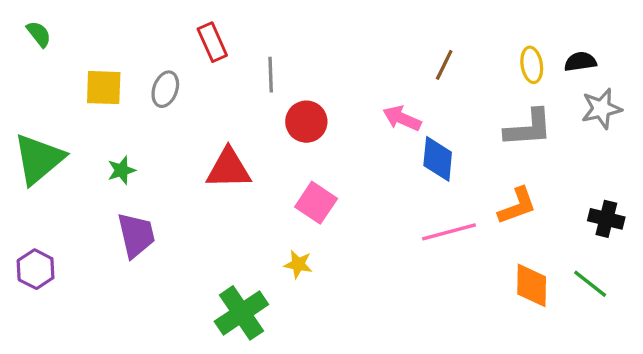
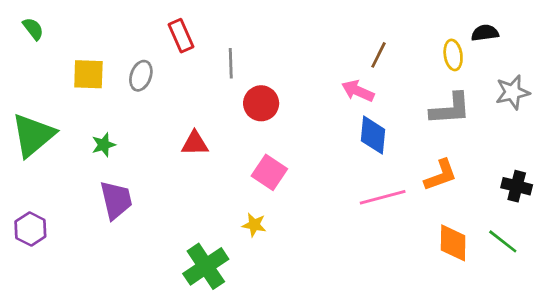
black semicircle: (580, 62) -> (485, 33), moved
pink arrow: (402, 118) -> (358, 91), moved
red triangle: (229, 169) -> (195, 143), size x0.7

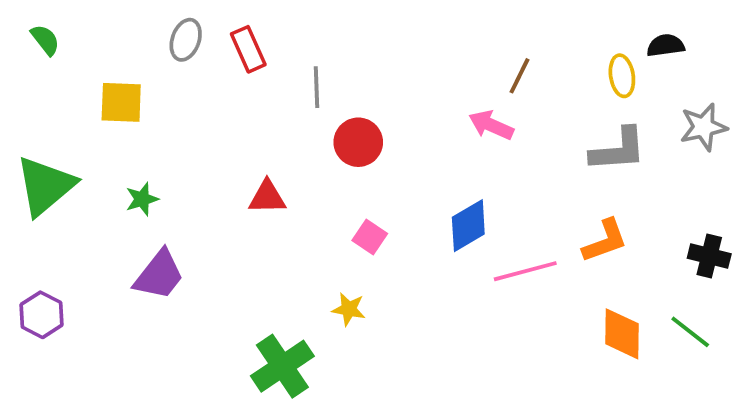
gray ellipse: (141, 76) -> (186, 40), moved
blue diamond: (373, 135) -> (468, 226), moved, turned 54
pink square: (269, 172) -> (370, 237), size x0.7
purple trapezoid: (116, 200) -> (159, 275), turned 51

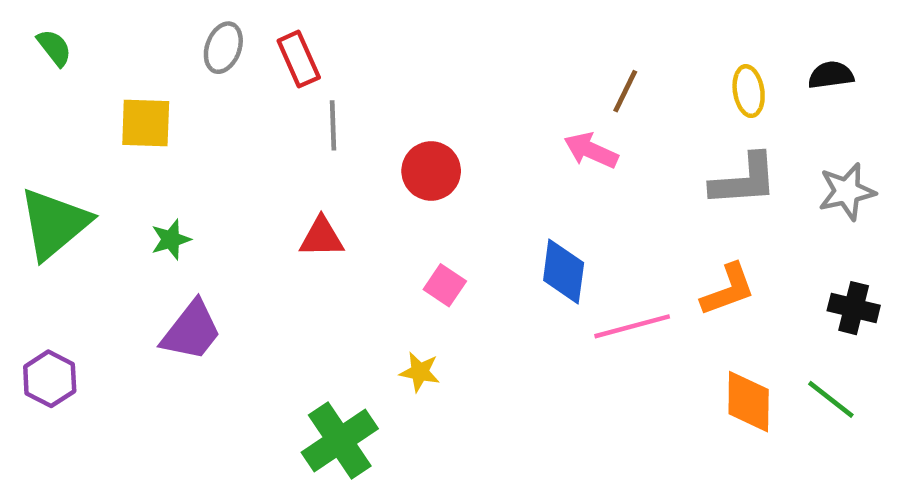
black semicircle: (666, 45) -> (831, 75), moved
gray line: (317, 87) -> (333, 125), moved
gray star: (703, 127) -> (847, 192), moved
blue diamond: (468, 226) -> (564, 271), turned -52

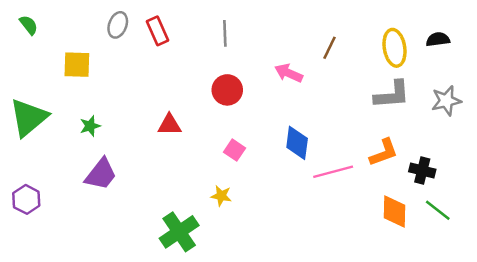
yellow ellipse: (749, 91) -> (395, 48), size x1.4
gray line: (333, 125) -> (225, 33), moved
pink arrow: (591, 150) -> (289, 73), moved
black cross: (854, 308) -> (422, 171), moved

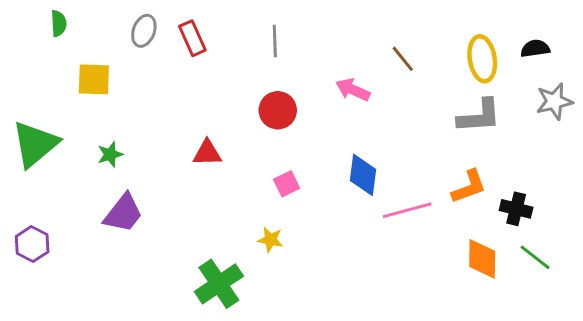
green semicircle: (29, 25) -> (59, 23), moved, turned 35
brown line: (330, 48) -> (403, 59), turned -65
gray star: (446, 101) -> (554, 101), moved
pink square: (234, 150) -> (287, 184), turned 30

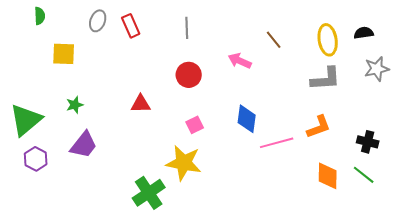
green triangle: (35, 144) -> (26, 120), moved
black cross: (516, 209) -> (368, 142), moved
yellow star: (270, 240) -> (184, 163), size x2.0
purple hexagon: (32, 244) -> (36, 159), moved

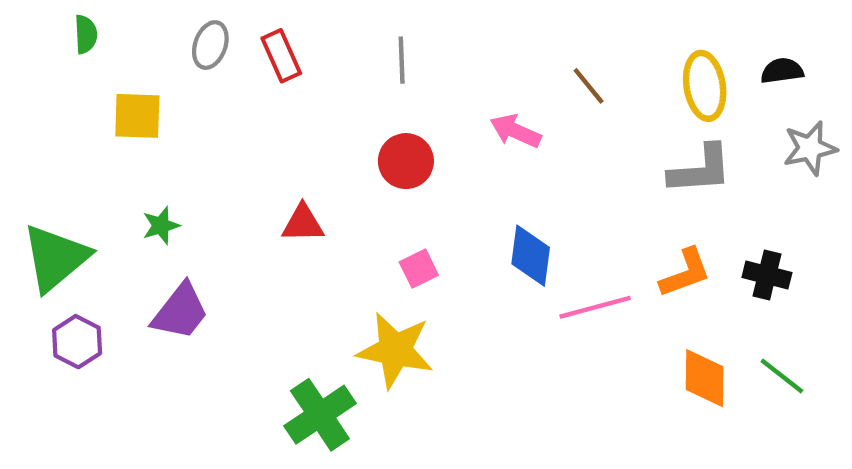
black cross: (368, 142) -> (767, 275), moved

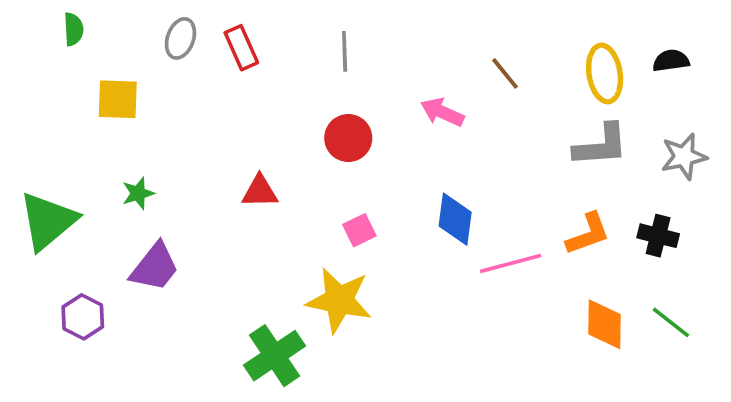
gray star: (810, 148) -> (684, 156), moved
purple hexagon: (77, 342) -> (83, 317), moved

